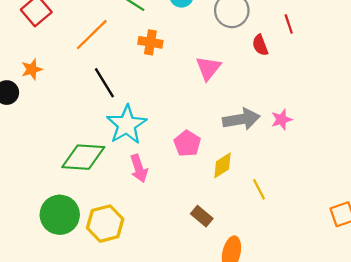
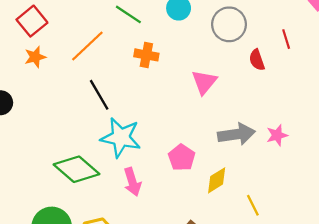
orange star: (32, 69) -> (35, 57), moved
cyan star: (127, 125) -> (121, 137), turned -30
green diamond: (83, 157) -> (77, 169), turned 36

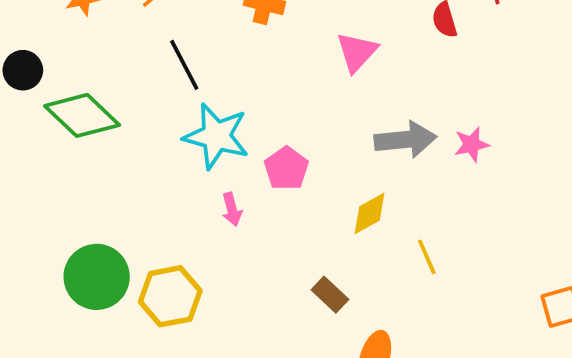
pink pentagon: (182, 158) -> (286, 168), moved
green diamond: (77, 169) -> (82, 115), moved
pink arrow: (132, 182) -> (232, 209), size x0.7

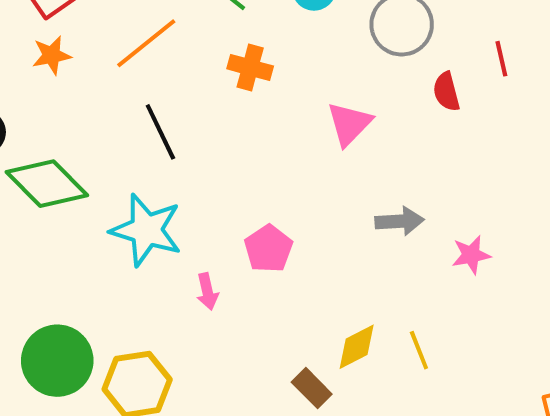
cyan star: (216, 136) -> (146, 230), moved
gray arrow: (405, 140) -> (400, 221), size x0.7
pink star: (472, 144) -> (471, 255), moved
yellow diamond: (369, 213) -> (357, 347), moved

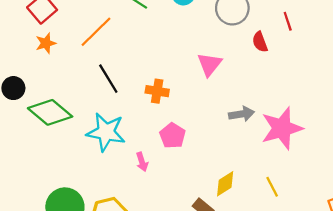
orange cross: (250, 67) -> (157, 91), moved
pink star: (471, 255) -> (282, 128), size x2.0
yellow line: (419, 350) -> (272, 187), moved

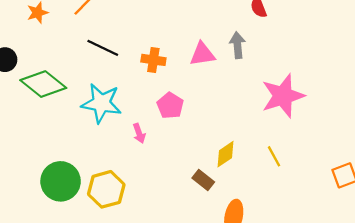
pink triangle: (209, 64) -> (202, 54), moved, turned 44
black line: (108, 79) -> (103, 48), turned -32
gray arrow: (242, 114) -> (237, 45), moved, turned -85

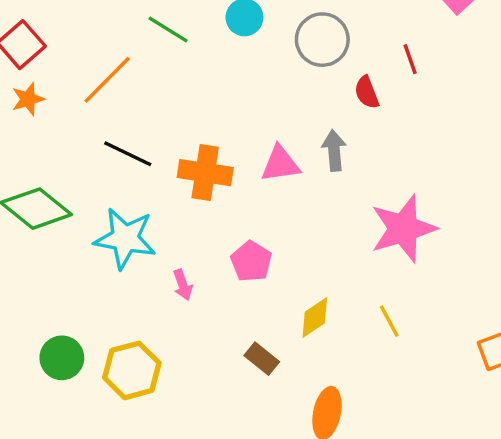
orange cross: (153, 60) -> (205, 173), size x1.4
pink pentagon: (170, 106) -> (251, 261), moved
brown rectangle: (203, 180) -> (262, 359), moved
green circle: (61, 181) -> (62, 358), size x0.7

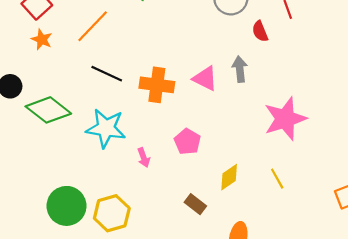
orange star: (28, 99) -> (42, 39), turned -30
pink triangle: (280, 164) -> (205, 78), turned 36
green circle: (62, 358) -> (67, 206), size x1.4

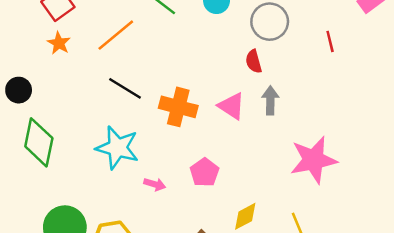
red semicircle: (260, 31) -> (254, 61), moved
green diamond: (48, 110) -> (39, 142), moved, turned 57
pink arrow: (144, 157) -> (155, 184), turned -60

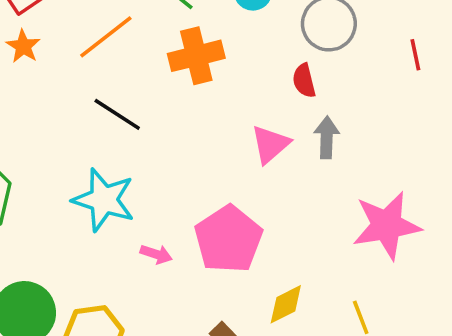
pink triangle: (232, 106) -> (270, 144), turned 44
orange cross: (178, 107) -> (196, 56), moved, turned -30
pink pentagon: (204, 172) -> (228, 239), size x1.6

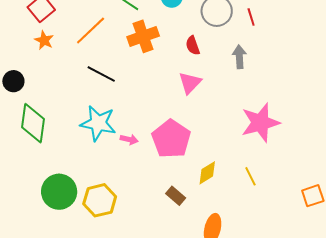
red line: (415, 55) -> (251, 17), moved
red semicircle: (304, 81) -> (193, 46), moved
gray arrow: (327, 137) -> (239, 57), moved
pink arrow: (156, 254) -> (129, 139), moved

